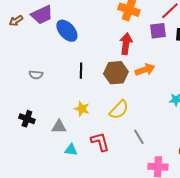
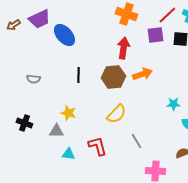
yellow star: (82, 109) -> (68, 113), moved

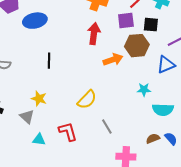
blue ellipse: (64, 35) -> (35, 21), turned -60
brown hexagon: (113, 77) -> (137, 46), moved
gray triangle: (56, 131) -> (27, 117), turned 42

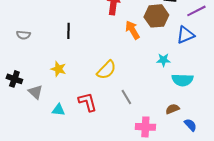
orange arrow: (113, 60) -> (132, 30), turned -102
gray triangle: (27, 117) -> (35, 92), moved
blue semicircle: (171, 139) -> (190, 125), moved

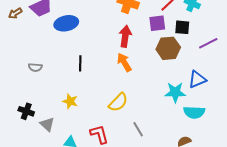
orange arrow: (132, 30) -> (124, 62), moved
blue triangle: (185, 35) -> (197, 79), moved
cyan star: (163, 60) -> (175, 92), size x1.5

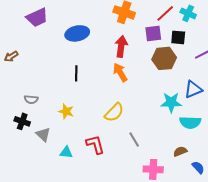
brown arrow: (15, 13) -> (11, 56), moved
blue ellipse: (66, 23) -> (77, 33), moved
gray semicircle: (35, 67) -> (31, 99), moved

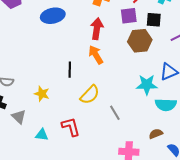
black line: (76, 73) -> (70, 70), moved
gray line: (134, 139) -> (115, 113), moved

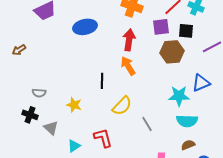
cyan semicircle: (166, 105) -> (187, 121), moved
cyan triangle: (42, 135) -> (74, 146), turned -40

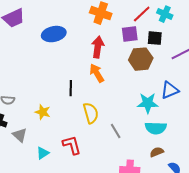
yellow semicircle: (122, 106) -> (91, 113), turned -60

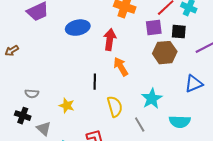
red arrow: (98, 47) -> (110, 40), moved
cyan star: (148, 103) -> (152, 99), moved, turned -30

